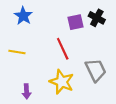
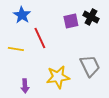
red line: (63, 49) -> (40, 38), moved
yellow star: (62, 82) -> (58, 77), turned -30

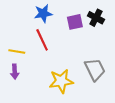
blue star: (22, 15) -> (43, 13), moved, turned 30
purple arrow: (25, 86) -> (15, 72), moved

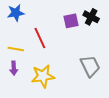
blue star: (43, 13) -> (16, 13), moved
yellow star: (61, 81) -> (43, 76), moved

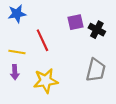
black cross: (91, 17) -> (97, 30), moved
gray trapezoid: (90, 66) -> (96, 70), turned 40

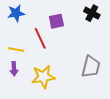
purple square: (75, 22) -> (56, 21), moved
black cross: (97, 30) -> (92, 13), moved

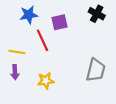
blue star: (16, 13) -> (29, 15), moved
yellow star: (43, 77) -> (46, 81), size x0.7

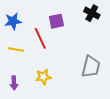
blue star: (29, 15) -> (13, 21), moved
purple arrow: (15, 72) -> (14, 83), moved

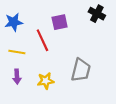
gray trapezoid: (91, 67) -> (81, 70), moved
purple arrow: (14, 83) -> (17, 77), moved

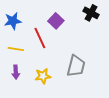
purple square: (60, 22) -> (56, 21), turned -35

